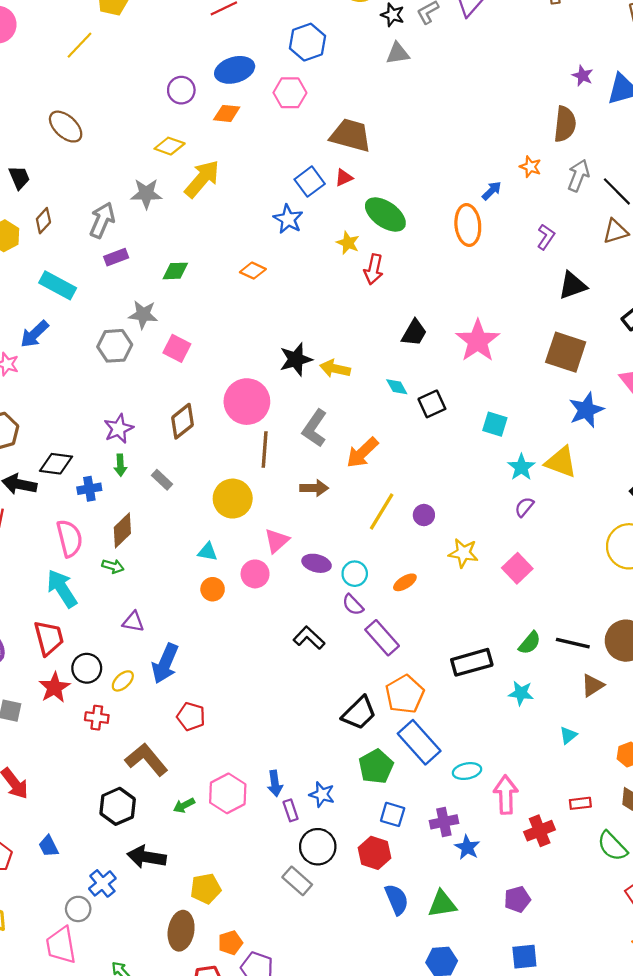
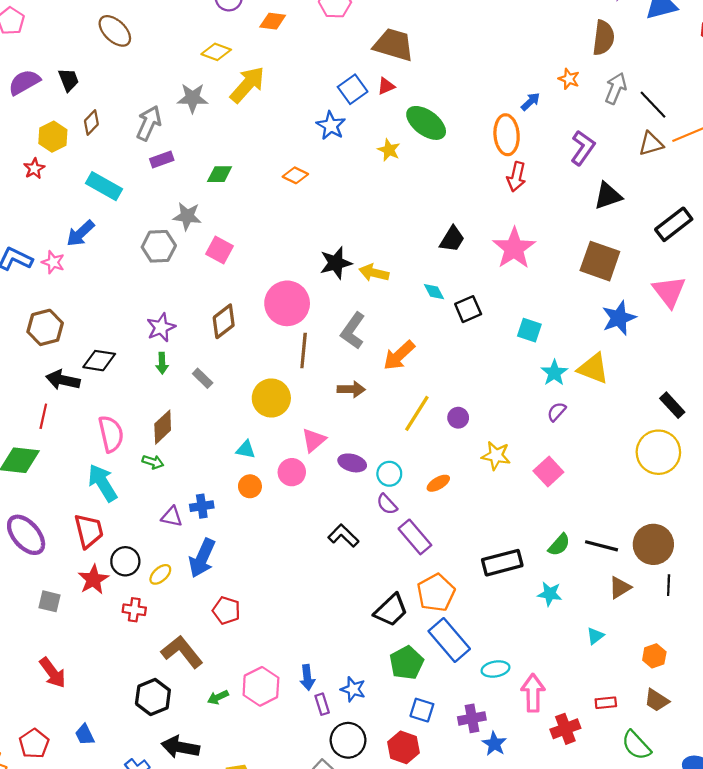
purple L-shape: (546, 237) -> (583, 148), size x1.4
red arrow: (374, 269) -> (516, 177), moved
blue cross: (89, 489) -> (202, 506), moved

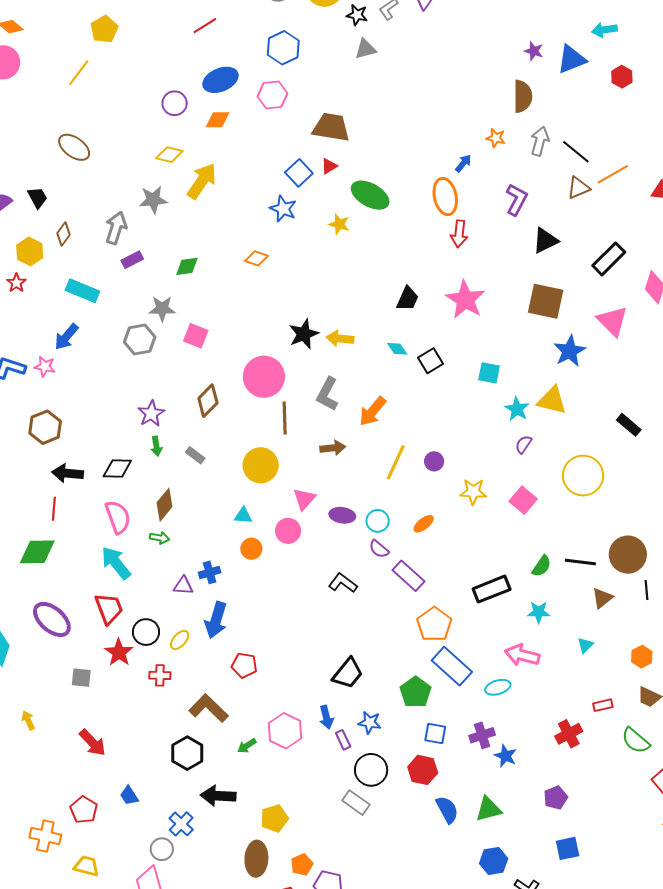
black diamond: (99, 361) -> (117, 468), moved
yellow circle: (658, 452) -> (583, 476), moved
black trapezoid: (391, 610) -> (348, 673), moved
pink arrow: (533, 693) -> (522, 655), moved, turned -68

